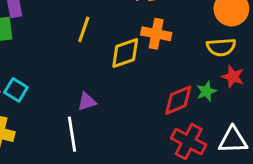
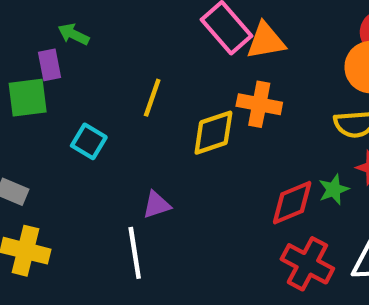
cyan square: (16, 90) -> (89, 141), moved

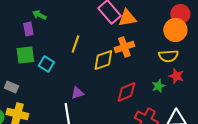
green square: (28, 98) -> (25, 55), moved
orange cross: (259, 104) -> (124, 47), turned -30
red diamond: (292, 203) -> (126, 92), moved

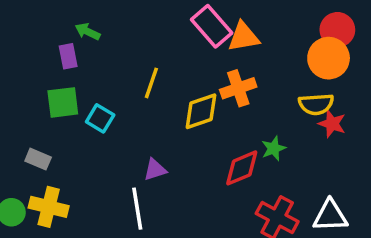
red star: (176, 76) -> (332, 124), moved
green star: (158, 86) -> (274, 148), moved

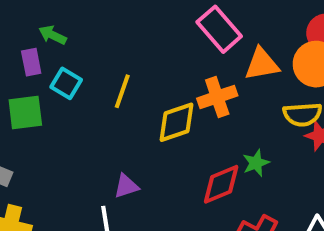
pink rectangle: (212, 26) -> (219, 29), moved
orange triangle: (243, 37) -> (262, 64), moved
cyan square: (100, 118) -> (66, 83), moved

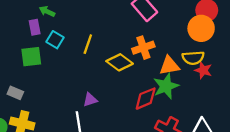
orange triangle: (262, 64) -> (169, 66), moved
yellow diamond: (177, 122) -> (120, 62), turned 55
green star: (256, 163) -> (166, 86), size x1.6

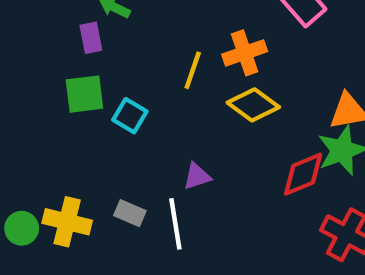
cyan square: (55, 40) -> (130, 116), moved
orange cross: (143, 48) -> (245, 53), moved
gray rectangle: (15, 93) -> (130, 213), moved

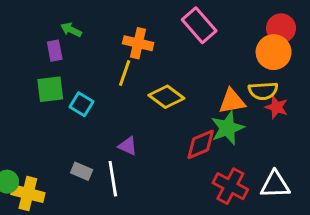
orange cross: (245, 53) -> (138, 43), moved, turned 32
purple triangle: (197, 176) -> (128, 146), turned 42
yellow cross: (67, 222) -> (28, 194), moved

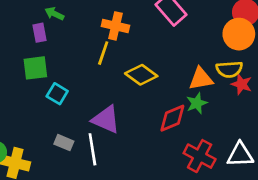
cyan square: (82, 104) -> (57, 94), moved
green star: (227, 128) -> (197, 103), size x0.7
purple triangle: (128, 146) -> (106, 119), size x1.6

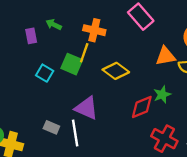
green arrow: (54, 14) -> (54, 25), moved
green square: (35, 68) -> (72, 64), moved, turned 30
orange triangle: (201, 79) -> (166, 56), moved
cyan square: (57, 94) -> (45, 73), moved

